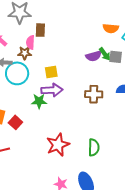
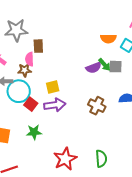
brown cross: (94, 94) -> (97, 106), turned 30
green star: (39, 101) -> (34, 132), moved
red square: (15, 122) -> (31, 104), moved

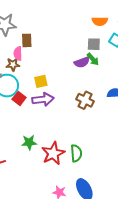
orange semicircle: (108, 39) -> (100, 21), moved
gray square: (116, 67) -> (94, 44), moved
green star: (34, 132) -> (29, 142), moved
green semicircle: (101, 159) -> (76, 153), moved

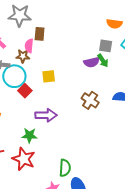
purple arrow: (43, 99) -> (46, 115), moved
red star: (53, 153) -> (24, 159), moved, turned -30
green semicircle: (76, 153) -> (65, 168), moved

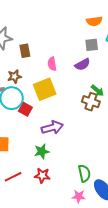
pink semicircle: (29, 46) -> (52, 64), moved
green arrow: (103, 61) -> (97, 91), moved
yellow square: (49, 76) -> (45, 89), size x1.6
red star: (24, 159) -> (42, 175), size x0.7

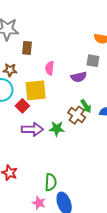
red square: (25, 109) -> (22, 106), moved
green star: (42, 151) -> (57, 129), moved

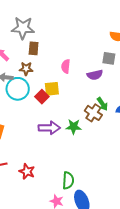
brown rectangle: (27, 48) -> (34, 48), moved
yellow square: (36, 90) -> (52, 89), size x0.7
red square: (22, 106) -> (42, 97), moved

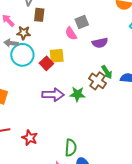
gray square: (109, 58) -> (82, 22), moved, turned -32
pink semicircle: (66, 66) -> (71, 34), turned -40
brown star: (26, 69) -> (24, 33), moved

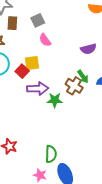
gray square: (82, 22) -> (38, 20), moved
purple semicircle: (100, 43) -> (88, 49), moved
purple arrow: (53, 95) -> (38, 89), moved

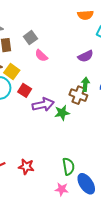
yellow square: (32, 63) -> (12, 72), moved, turned -35
green arrow: (83, 77) -> (85, 84), turned -128

